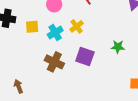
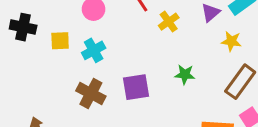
yellow cross: (77, 26) -> (169, 22), moved
purple square: (85, 57) -> (136, 87), turned -30

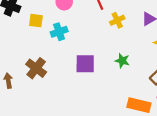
brown cross: (91, 93) -> (36, 68), moved

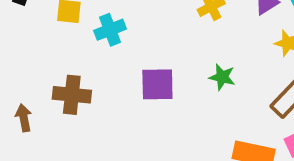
brown cross: (36, 68) -> (72, 95), turned -30

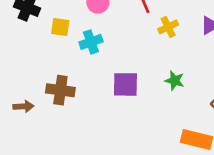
brown arrow: (24, 118) -> (23, 106), turned 96

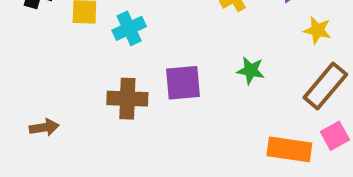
brown cross: (60, 90) -> (127, 99), moved

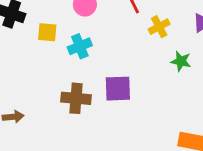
green star: (251, 70) -> (181, 61), moved

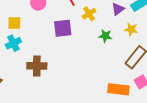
cyan cross: (80, 46) -> (13, 43), moved
purple square: (118, 89) -> (63, 28), moved

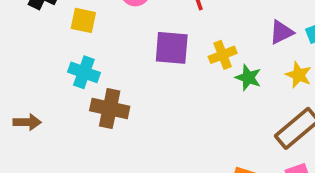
yellow cross: (89, 14) -> (223, 55), moved
cyan cross: (13, 43) -> (84, 72), moved, turned 35

